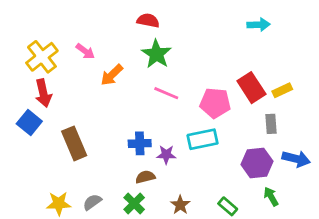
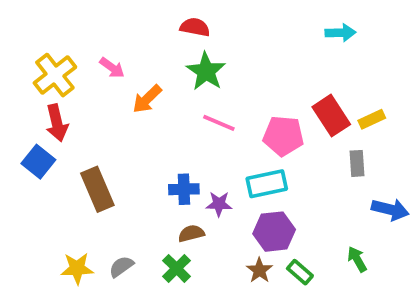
purple hexagon: (257, 163) -> (274, 232), moved
brown star: (180, 205) -> (259, 270), moved

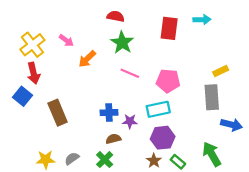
red rectangle: (331, 116) -> (169, 28), moved, turned 40
gray rectangle: (357, 163) -> (212, 97), size x1.6
green arrow: (357, 259) -> (212, 154), size x1.6

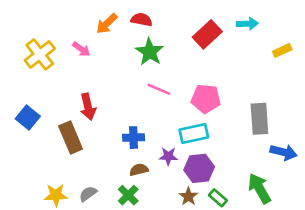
red rectangle: (169, 28) -> (207, 34), turned 40
orange arrow: (87, 59) -> (107, 24), moved
yellow rectangle: (221, 71) -> (282, 50), moved
red arrow: (34, 73) -> (88, 107), moved
purple star: (130, 121) -> (168, 156), moved

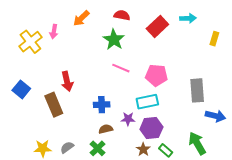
red semicircle: (142, 20) -> (122, 15), moved
pink arrow: (81, 49) -> (54, 32), moved, turned 64
yellow rectangle: (282, 50) -> (214, 39), turned -48

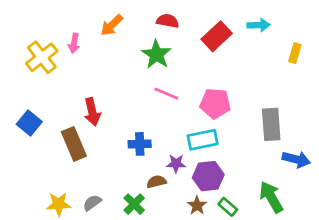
brown semicircle: (106, 129) -> (156, 182), moved

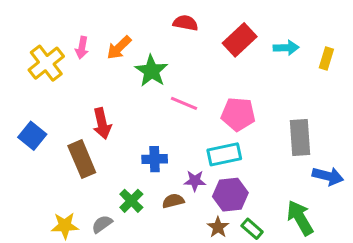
orange arrow: (112, 25) -> (119, 48), moved
cyan arrow: (259, 25) -> (286, 48), moved
green star: (156, 54) -> (151, 71), moved
green cross: (134, 204) -> (131, 201), moved

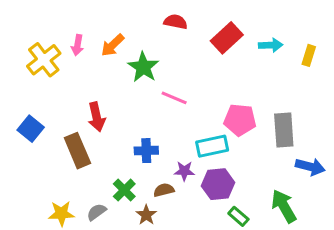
pink pentagon: (238, 114) -> (240, 120), moved
brown star: (218, 227) -> (146, 215), moved

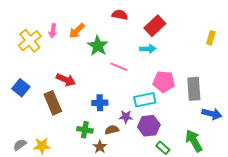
cyan arrow: (271, 45) -> (148, 49), moved
red arrow: (97, 117) -> (66, 80), turned -54
green cross: (124, 190) -> (85, 130), turned -35
gray semicircle: (97, 212) -> (20, 145), moved

